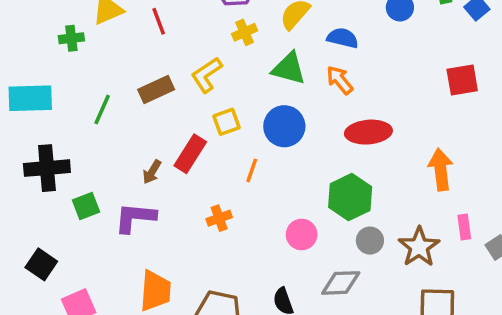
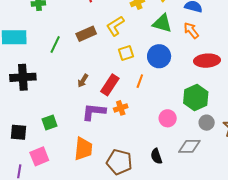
red rectangle: (190, 154) -> (110, 85), moved
green square: (86, 206) -> (50, 122), moved
purple L-shape: (135, 218) -> (94, 112), moved
black square: (41, 264) -> (18, 132), turned -30

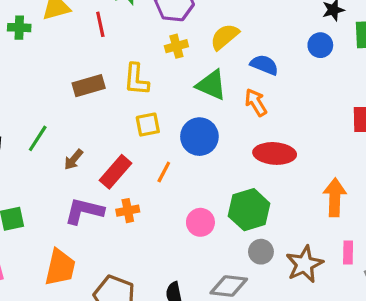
yellow L-shape: (115, 26) -> (136, 79), turned -60
green line: (55, 45) -> (38, 138), moved
pink circle: (168, 118) -> (200, 222), moved

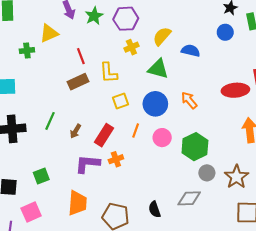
red line: (100, 24) -> (81, 56), moved
orange arrow: (256, 102) -> (189, 100), moved
red ellipse: (275, 153) -> (235, 90), moved
pink circle: (200, 222) -> (162, 138), moved

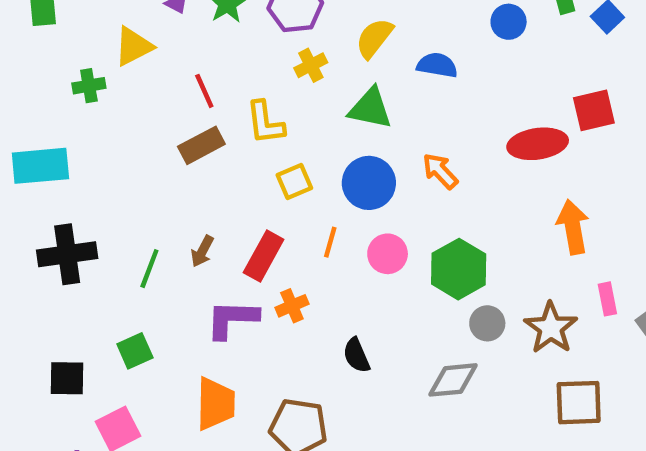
green line: (50, 121) -> (149, 269), moved
black semicircle: (155, 209) -> (356, 355), moved

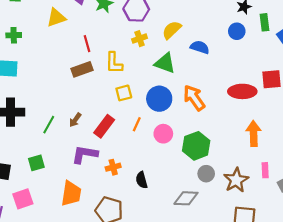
green cross: (89, 86) -> (14, 35), moved
orange arrow: (440, 171) -> (194, 98), size x1.4
orange cross: (292, 306) -> (113, 167), moved

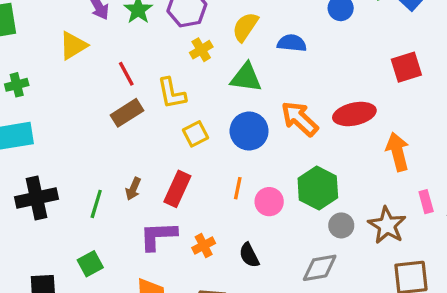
red ellipse: (242, 91) -> (354, 114), moved
orange line: (137, 124) -> (238, 188), moved
pink circle: (163, 134) -> (269, 202), moved

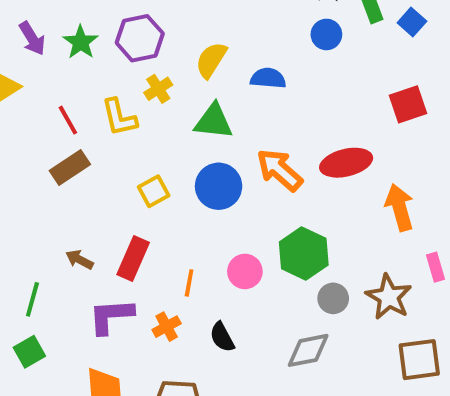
yellow L-shape: (172, 93) -> (119, 117), moved
orange line: (238, 188) -> (189, 283), moved
brown arrow: (133, 189) -> (79, 260), turned 95
green line: (96, 204) -> (32, 299), moved

